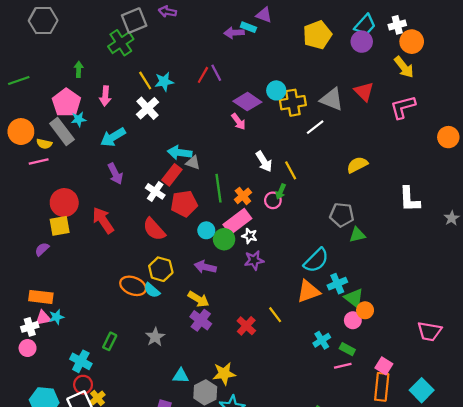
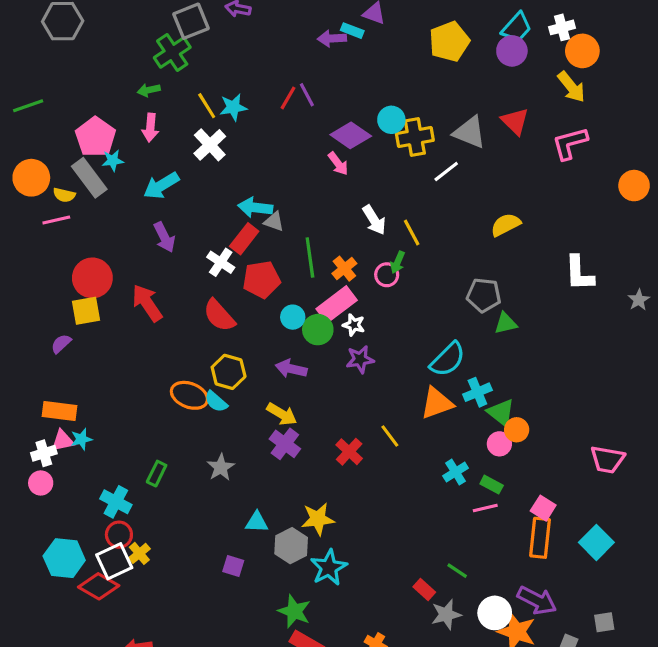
green arrow: (79, 69) -> (149, 90), moved, turned -104

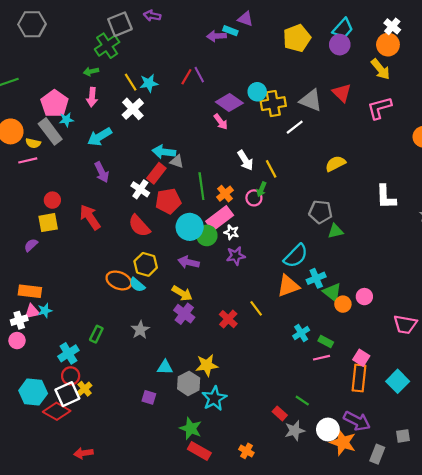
white cross: (562, 27) -> (392, 26), moved, turned -35
red circle: (92, 278) -> (52, 200), size x0.6
cyan circle: (293, 317) -> (190, 227), size x1.6
pink circle: (499, 444) -> (364, 297), moved
cyan cross: (116, 502) -> (68, 353), turned 30

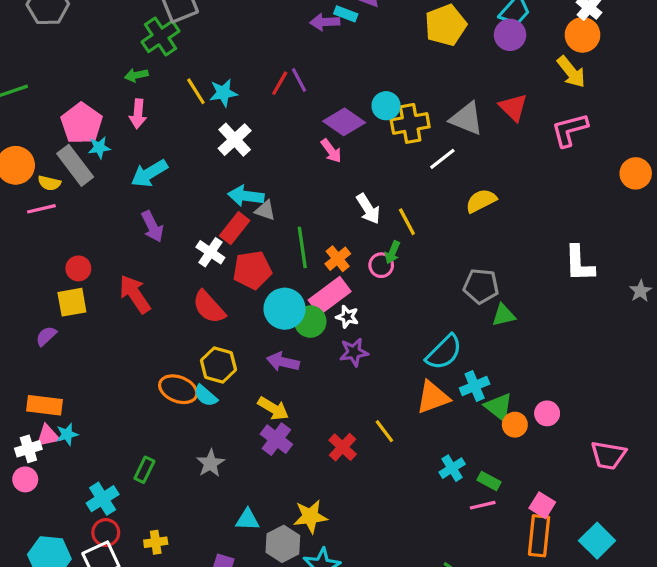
white cross: (133, 109) -> (235, 140), moved
yellow semicircle: (335, 164) -> (481, 201), moved
yellow cross: (85, 389) -> (156, 542), moved, turned 32

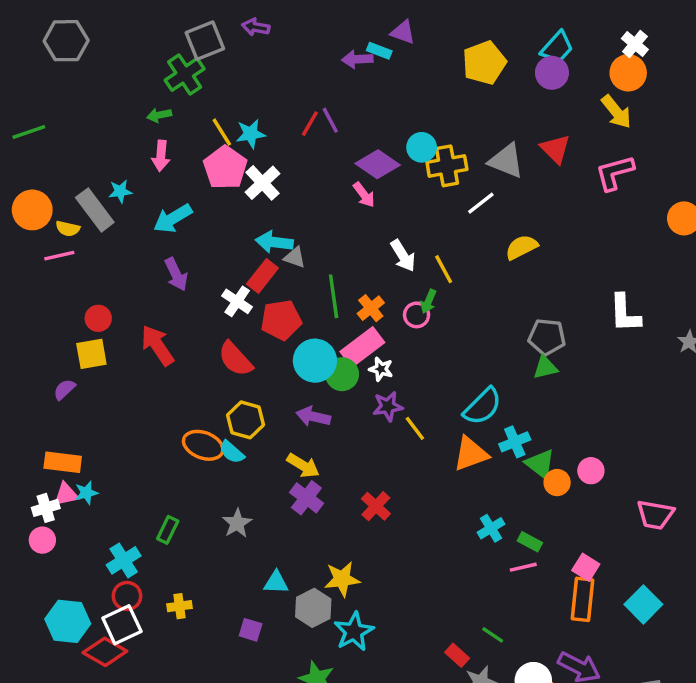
pink pentagon: (82, 123) -> (225, 168), moved
gray pentagon: (481, 286) -> (547, 337), moved
yellow line: (384, 431) -> (415, 428), moved

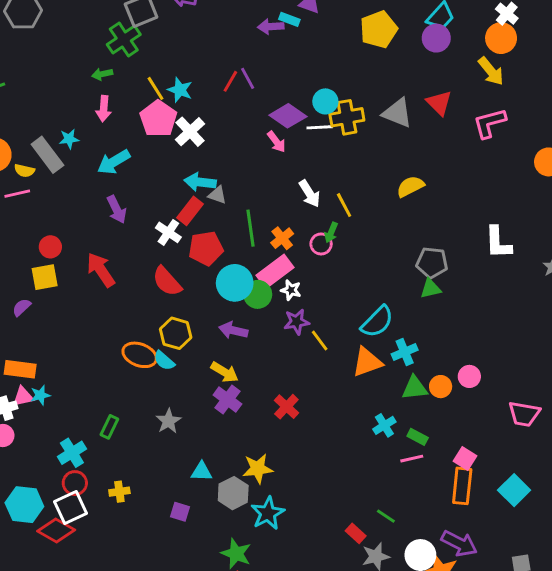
cyan star: (251, 134) -> (180, 90), turned 30
white line: (481, 203) -> (320, 127), moved, turned 35
green triangle: (540, 464) -> (415, 388), moved, turned -44

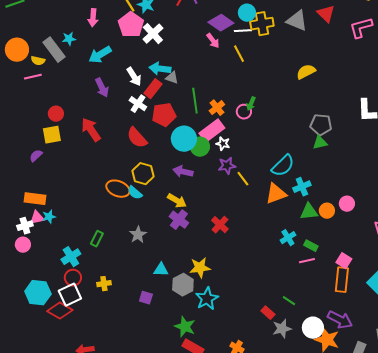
white arrow: (310, 194) -> (134, 77), moved
yellow line: (344, 205) -> (239, 54), moved

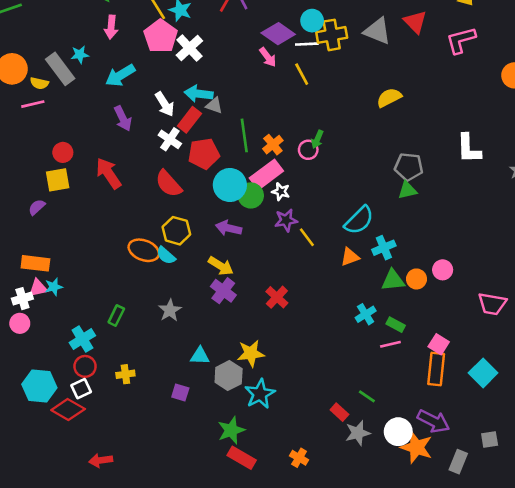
orange triangle: (276, 194) -> (350, 257), size x0.7
white square: (70, 295) -> (81, 389), size x0.7
green star: (185, 327) -> (231, 430), turned 30

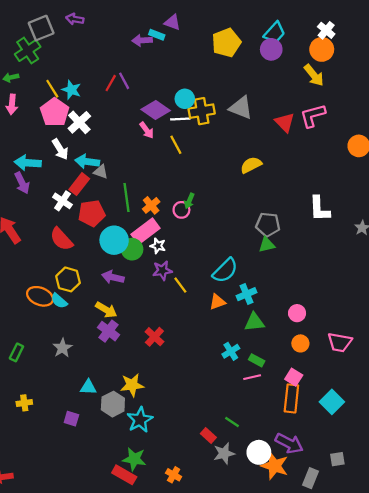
red triangle: (415, 22) -> (285, 122), moved
cyan arrow: (120, 75) -> (28, 163), moved, turned 35
white arrow: (165, 104) -> (60, 149), moved
orange circle: (416, 279) -> (300, 343), moved
green star: (231, 430) -> (134, 459), moved, turned 30

